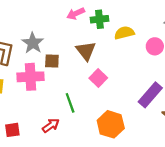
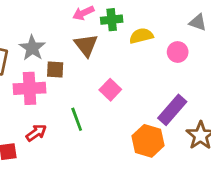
brown triangle: (86, 51) -> (86, 45), moved
orange hexagon: (111, 124) -> (148, 141), moved
red arrow: (51, 125) -> (36, 133), moved

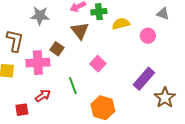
gray star: (32, 48) -> (40, 16), moved, turned -30
brown square: (55, 70) -> (57, 49), turned 32
orange hexagon: (148, 141) -> (103, 108), moved

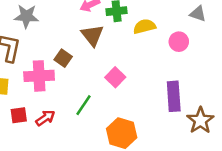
gray star: (40, 16) -> (26, 16), moved
purple rectangle: (144, 79) -> (174, 96), turned -45
green line: (73, 86) -> (84, 105), turned 54
red square: (22, 110) -> (19, 115), moved

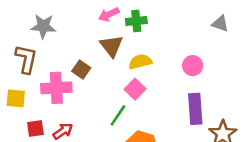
yellow semicircle: (144, 26) -> (140, 62), moved
pink circle: (179, 42) -> (193, 66), moved
green line: (84, 105) -> (118, 115), moved

